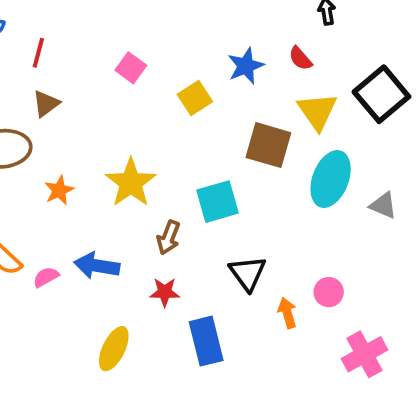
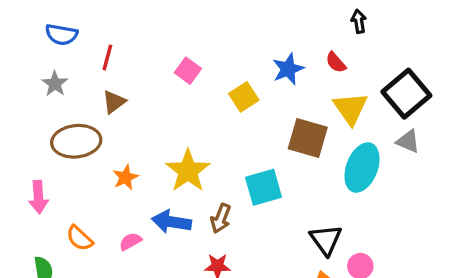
gray triangle: (383, 205) -> (408, 141), moved
blue arrow: (97, 266) -> (171, 222), moved
black triangle: (248, 273) -> (326, 240), moved
pink semicircle: (46, 277) -> (130, 241), moved

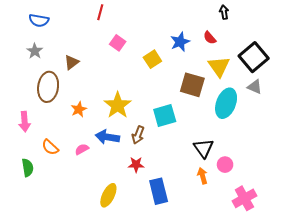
red line: (107, 57) -> (100, 12), moved
brown ellipse: (76, 141) -> (48, 87), turned -76

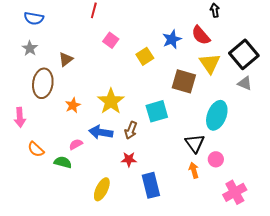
red semicircle: (210, 38) -> (201, 35), size x1.5
cyan ellipse: (226, 103) -> (217, 115), moved
orange semicircle: (50, 147) -> (36, 149), moved
green semicircle: (28, 168) -> (63, 162), moved, turned -66

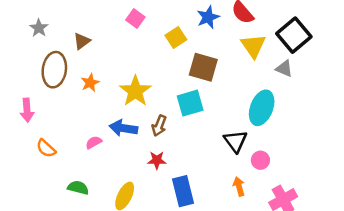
brown square: (184, 81) -> (203, 67), moved
gray triangle: (245, 83) -> (284, 68), moved
orange star: (73, 105) -> (90, 83), moved
green semicircle: (63, 162) -> (78, 188), moved
orange arrow: (194, 170) -> (239, 186), moved

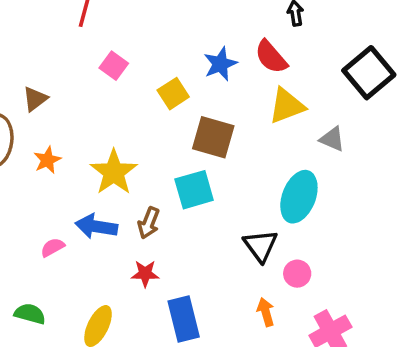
black square: (294, 35) -> (369, 73), moved
yellow triangle: (253, 46) -> (287, 106), turned 44

